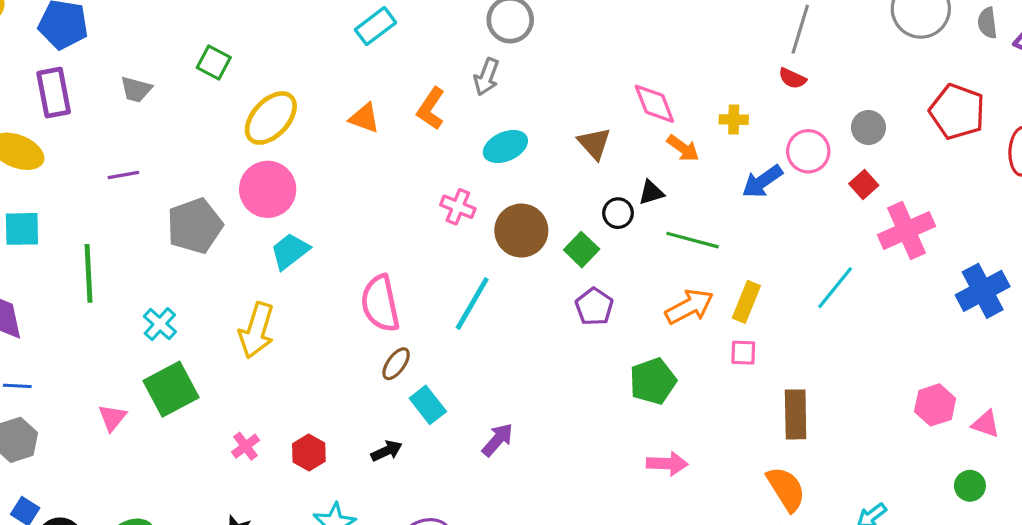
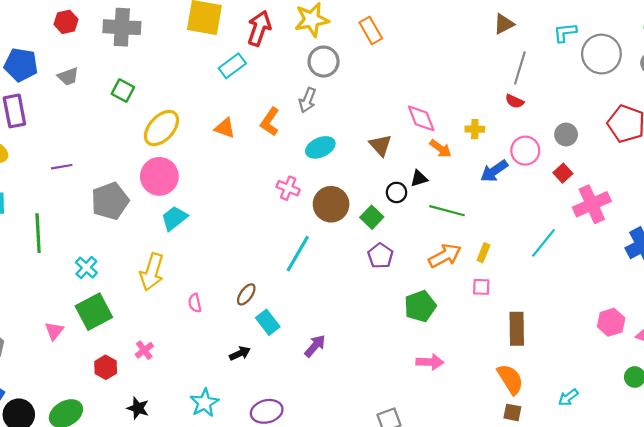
gray trapezoid: (136, 89) -> (68, 77), moved, turned -35
yellow rectangle: (746, 302) -> (483, 253), size x0.7
pink semicircle: (380, 303) -> (195, 303), moved, size x0.5
red hexagon: (309, 452) -> (106, 367), moved

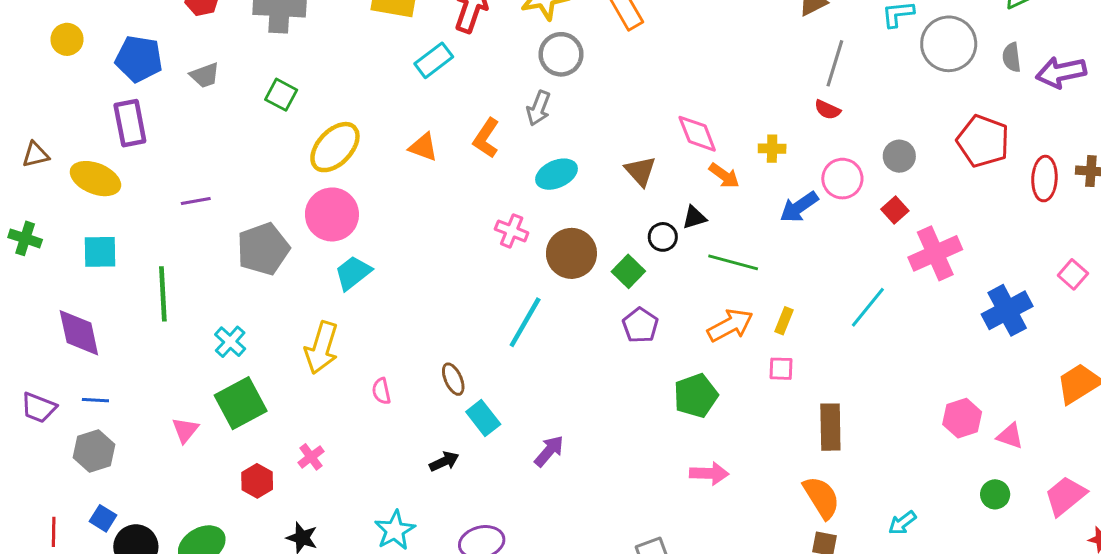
brown ellipse: (246, 294) -> (453, 379), turned -60

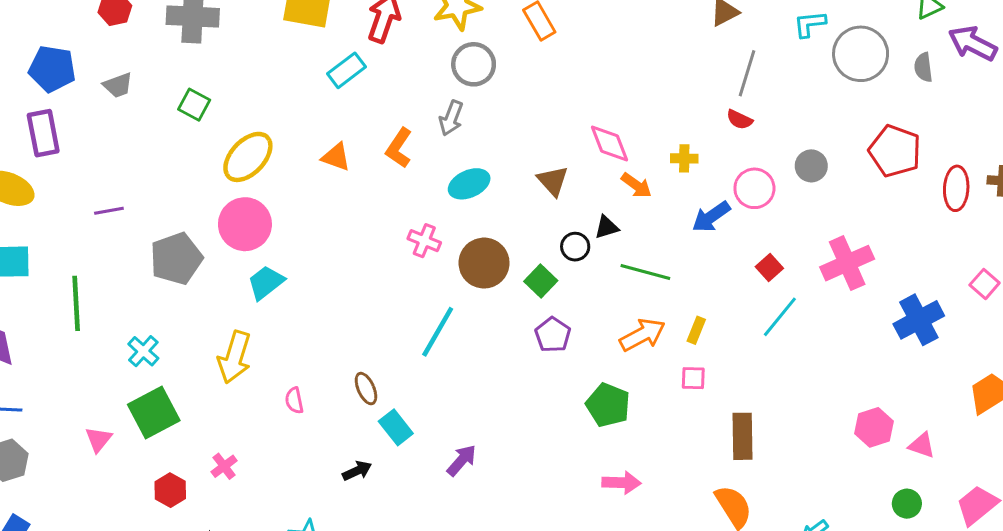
purple arrow: (1061, 72) -> (973, 43), moved, turned 39
red square: (895, 210) -> (769, 268), moved
green pentagon: (696, 396) -> (608, 405), turned -30

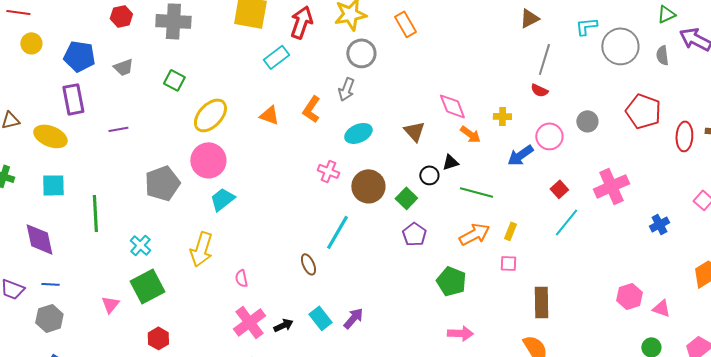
purple line: (109, 211) -> (118, 129), moved
blue cross: (919, 320) -> (659, 224), size x0.6
brown ellipse: (366, 389) -> (308, 264), moved
cyan rectangle: (396, 427) -> (320, 318), moved
pink cross: (224, 466) -> (249, 322), moved, size x1.8

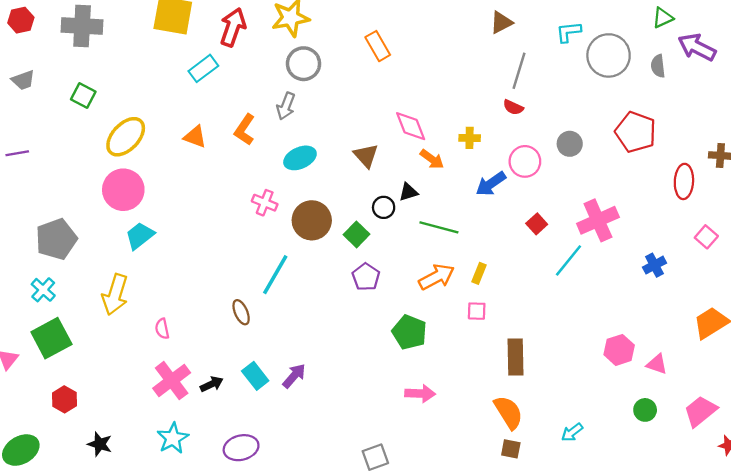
orange rectangle: (405, 24) -> (378, 46), moved
red ellipse: (684, 136) -> (684, 181), moved
gray pentagon: (162, 183) -> (56, 239), moved
cyan line: (566, 222) -> (569, 260), moved

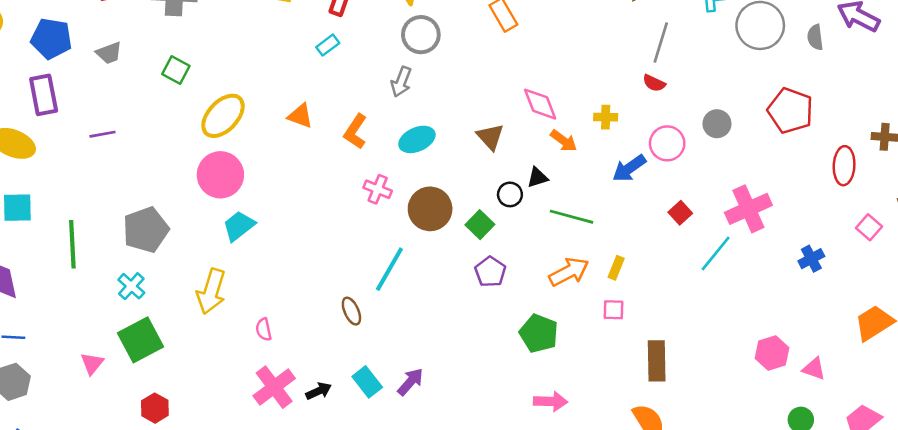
cyan rectangle: (203, 68) -> (328, 45), moved, size x0.7
orange L-shape: (245, 130) -> (355, 132), moved

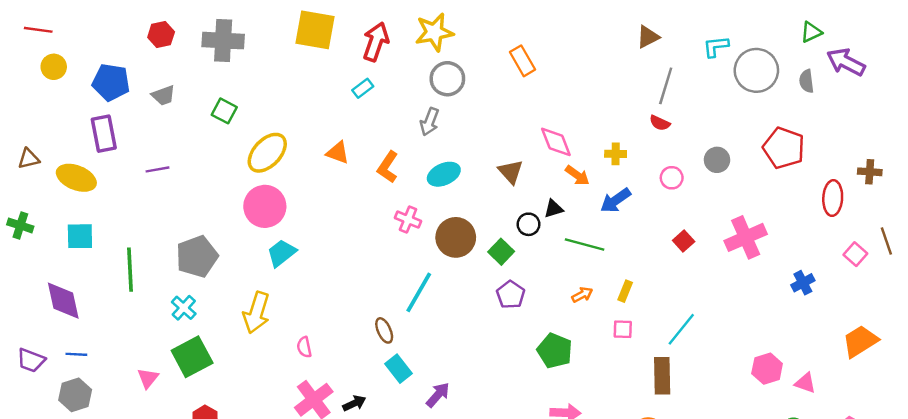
pink circle: (667, 143) -> (672, 178), size x0.7
blue arrow: (629, 168) -> (616, 200), moved
cyan line: (716, 253) -> (681, 329), moved
orange arrow: (569, 272) -> (582, 295), size x0.6
cyan rectangle: (367, 382) -> (398, 369), moved

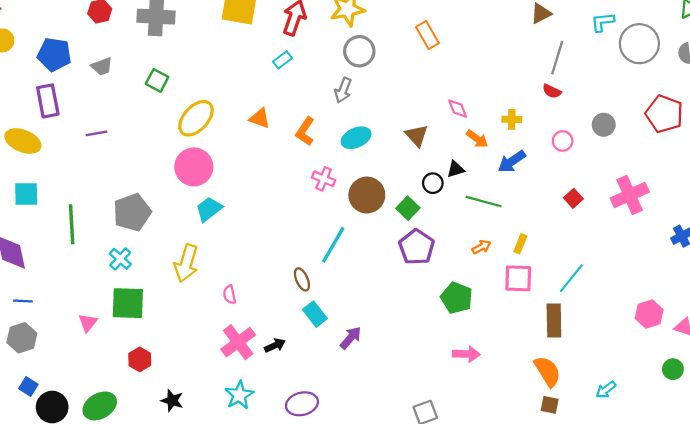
pink diamond: (556, 142) -> (458, 109), size x0.7
purple pentagon: (511, 295) -> (417, 247), size x1.4
pink square: (623, 329) -> (518, 278), size x1.6
green square: (192, 357) -> (128, 303), turned 30

